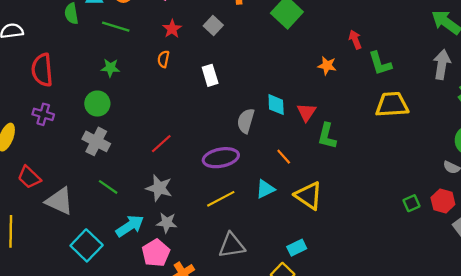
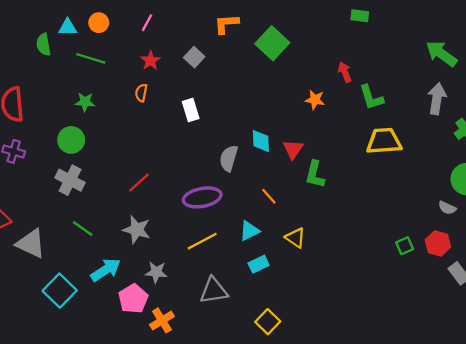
yellow triangle: (309, 196) -> (295, 238), size x0.7
gray star: (167, 223) -> (156, 272), moved
cyan rectangle: (297, 248) -> (259, 264), moved

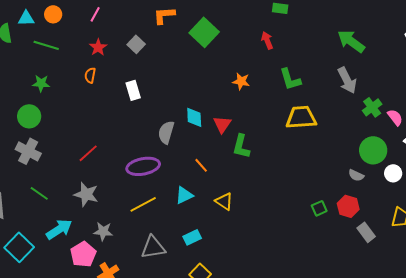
red arrow: (345, 72) -> (267, 40), moved
gray arrow: (437, 99) -> (347, 80), turned 144
cyan rectangle: (259, 264) -> (192, 237), moved

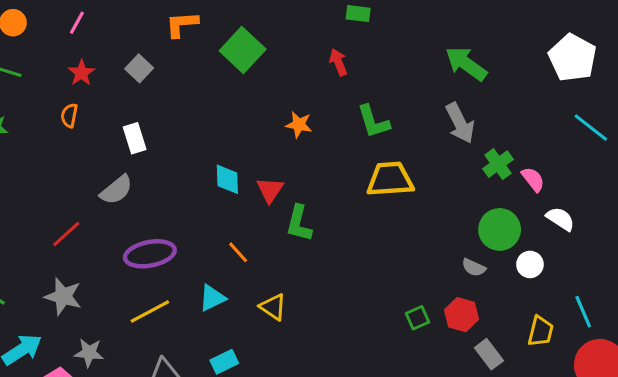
gray semicircle: (166, 132) -> (116, 190), moved, turned -145

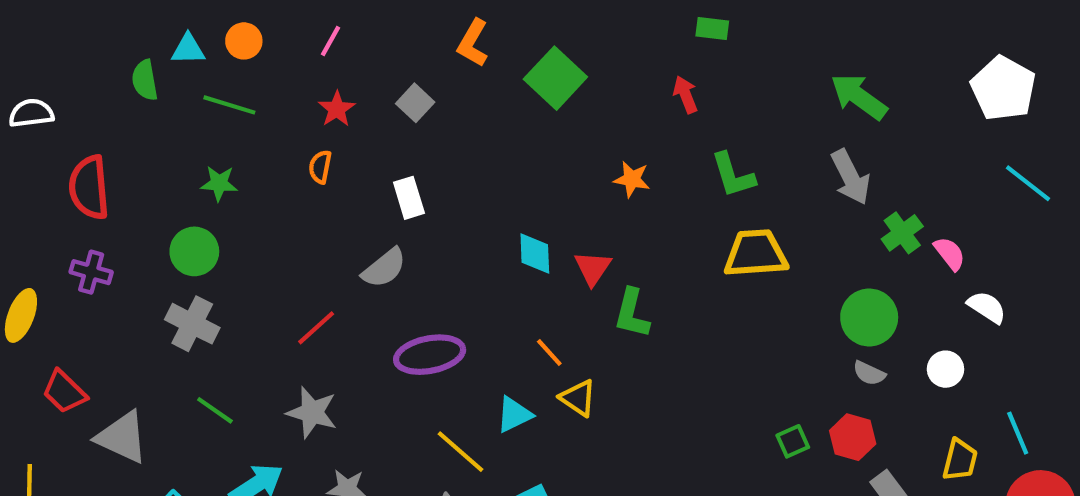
orange L-shape: (182, 24) -> (473, 43), turned -56
green circle: (500, 229) -> (869, 317), moved
yellow triangle: (273, 307) -> (578, 398), moved
yellow line: (150, 312) -> (461, 452), moved, turned 69

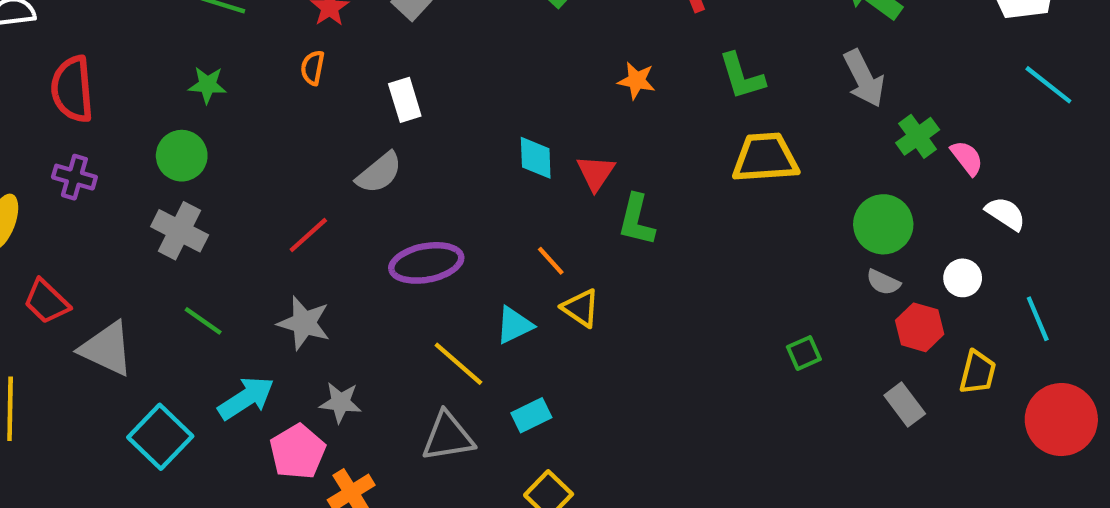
cyan line: (1018, 433) -> (1038, 319), moved
red hexagon: (853, 437) -> (920, 327), moved

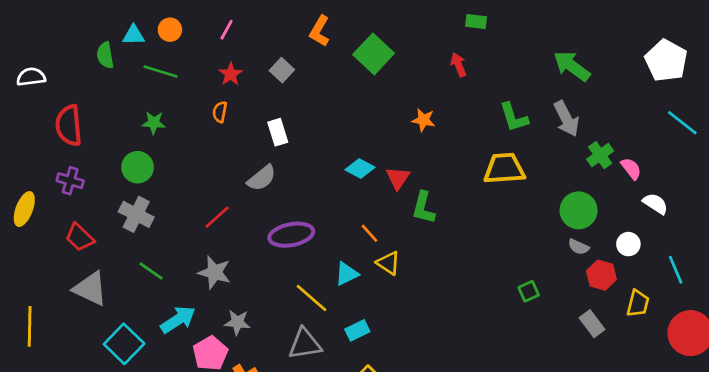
green L-shape: (742, 76) -> (514, 117), moved
cyan diamond: (536, 158) -> (360, 169), turned -60
red trapezoid: (47, 302) -> (80, 237), moved

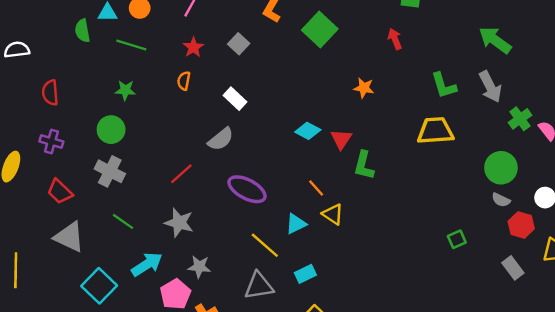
red semicircle: (69, 125) -> (50, 93), size x0.7
white rectangle: (278, 132) -> (235, 99), turned -30
purple ellipse: (291, 235) -> (247, 189), turned 39

